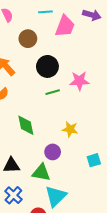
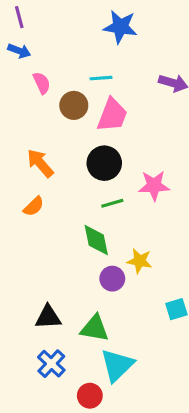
pink trapezoid: (65, 26) -> (112, 115), moved
brown circle: (28, 39) -> (74, 105), moved
green diamond: (26, 125) -> (96, 240), moved
purple circle: (53, 152) -> (112, 279), moved

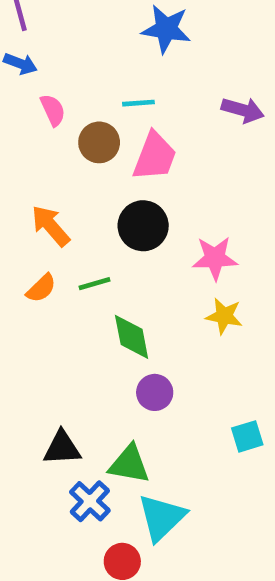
green line: (112, 203) -> (94, 284), moved
yellow star: (140, 261) -> (224, 316), moved
blue cross: (51, 364) -> (90, 501), moved

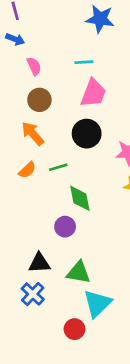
brown circle: (99, 142) -> (39, 100), moved
purple circle: (155, 392) -> (65, 227), moved
blue cross: (90, 501) -> (33, 294), moved

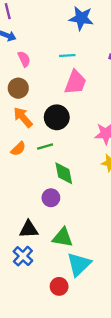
brown circle: (39, 100) -> (18, 88), moved
black circle: (87, 134) -> (57, 117), moved

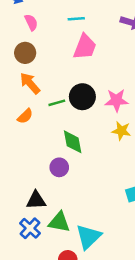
black circle: (57, 117) -> (82, 97), moved
green line: (45, 146) -> (57, 103), moved
green triangle: (63, 237) -> (59, 222), moved

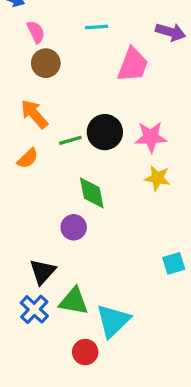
pink trapezoid: (85, 47) -> (133, 65), moved
brown circle: (25, 53) -> (46, 63), moved
black triangle: (36, 200) -> (42, 272), turned -45

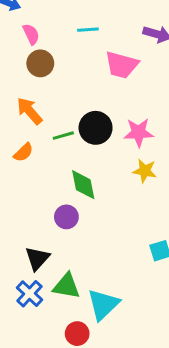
pink trapezoid: (133, 65) -> (122, 65), turned 84

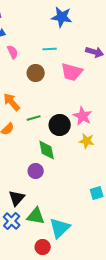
brown circle: (40, 63) -> (36, 73), moved
black circle: (96, 128) -> (60, 125), moved
pink star: (139, 132) -> (83, 116), turned 30

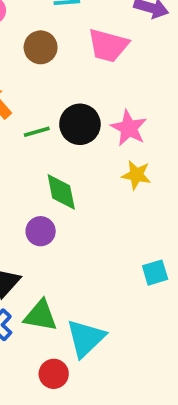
black circle: (60, 125) -> (80, 124), moved

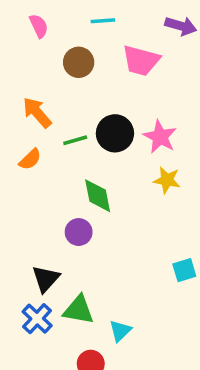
cyan triangle: (86, 338) -> (120, 331), size x0.6

